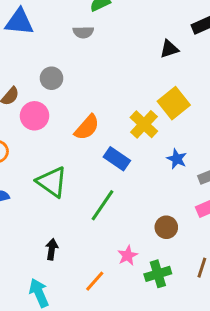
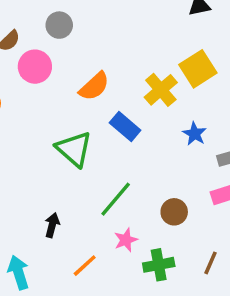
green triangle: (52, 182) -> (74, 149), moved
green line: (102, 205) -> (116, 199), moved
black arrow: (52, 249) -> (52, 225), moved

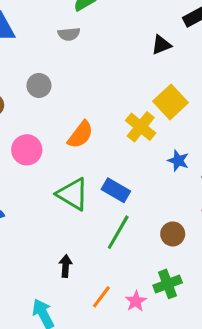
pink circle: (35, 67) -> (27, 150), moved
blue rectangle: (125, 126) -> (116, 190), moved
pink star: (126, 240) -> (136, 301), moved

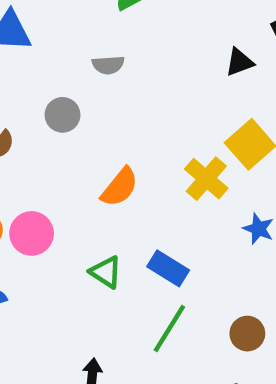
gray semicircle: (69, 34) -> (108, 65), moved
pink circle: (27, 150) -> (32, 233), moved
green triangle: (73, 194) -> (106, 272), size x0.7

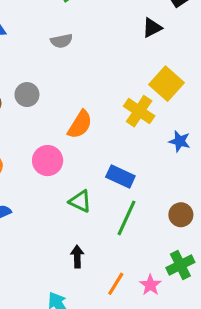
gray circle: (62, 115) -> (27, 95), moved
pink circle: (32, 233) -> (48, 161), moved
green triangle: (106, 272) -> (80, 201), moved

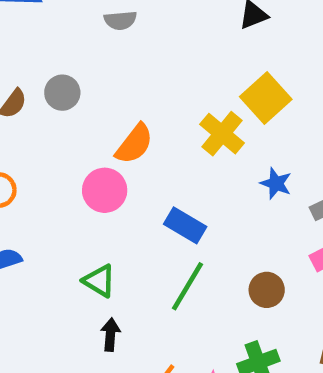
pink circle: (48, 161) -> (105, 190), moved
green triangle: (80, 201) -> (99, 281), moved

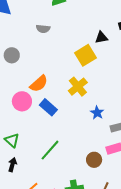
yellow square: (266, 98) -> (86, 55), moved
blue rectangle: (185, 225) -> (48, 107), moved
brown circle: (267, 290) -> (94, 160), moved

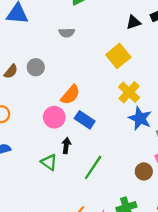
black triangle: (101, 37) -> (133, 22), moved
yellow cross: (78, 87) -> (129, 92), moved
blue star: (97, 113) -> (140, 118), size x1.5
black arrow: (12, 165) -> (66, 146), moved

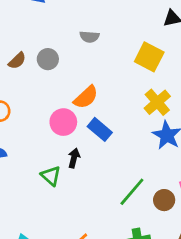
gray semicircle: (67, 33) -> (89, 37), moved
yellow square: (118, 56) -> (149, 57), turned -30
green line: (93, 167) -> (132, 192), moved

